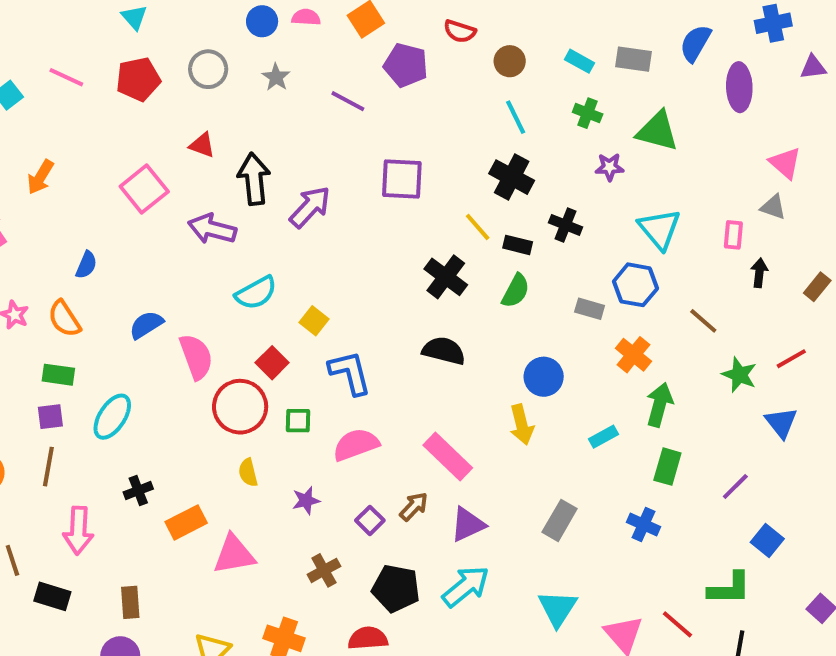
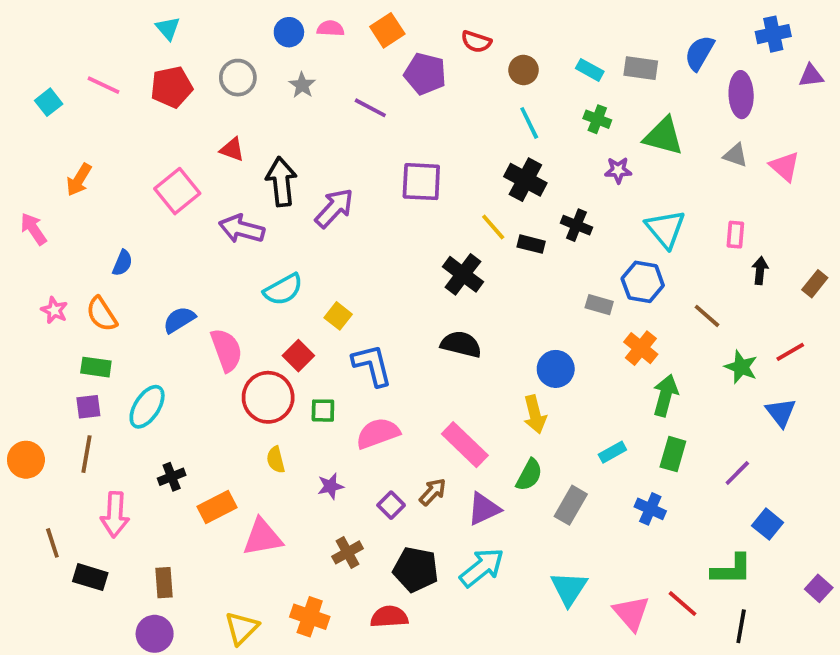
gray triangle: (773, 207) -> (735, 155), moved
green semicircle: (516, 291) -> (529, 475), moved
cyan rectangle: (604, 437) -> (612, 452), moved

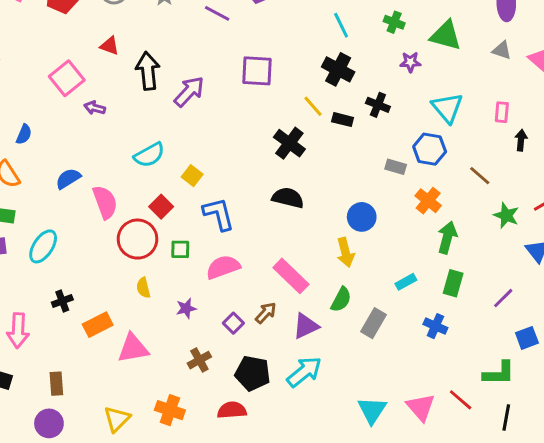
purple arrow: (242, 229) -> (95, 108), moved, size x0.6
blue square: (768, 524) -> (527, 338), turned 30
cyan triangle: (569, 588) -> (372, 410), moved

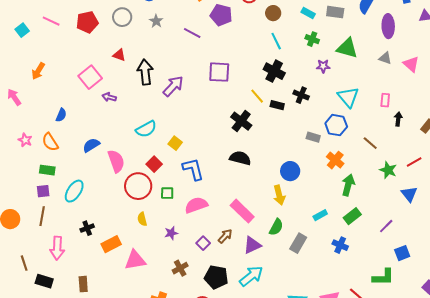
green rectangle: (453, 283) -> (352, 216), turned 36

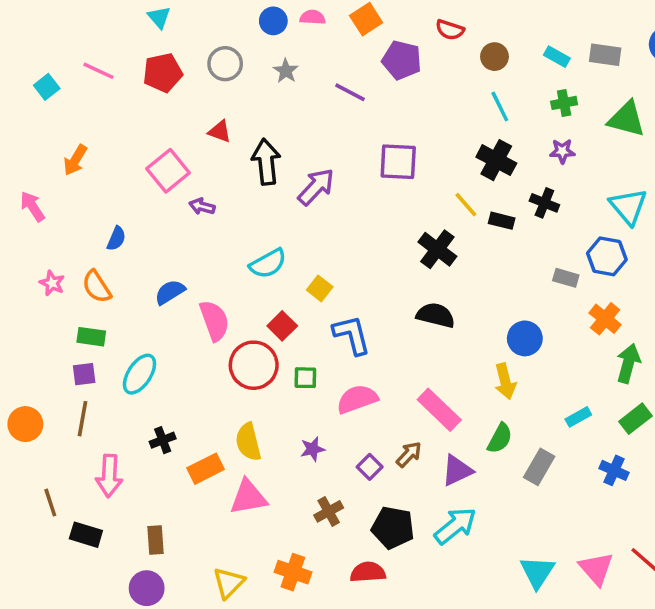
green cross: (312, 39) -> (564, 103), turned -32
purple star: (323, 66) -> (562, 151), moved
yellow semicircle: (142, 219) -> (248, 442), moved, size x1.5

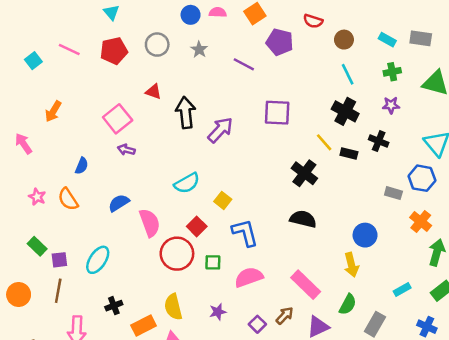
purple arrow: (202, 206) -> (126, 150), moved
green rectangle: (91, 337) -> (37, 246), moved, turned 36

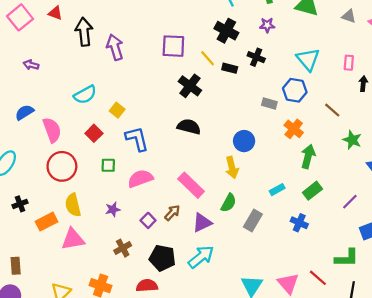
purple square: (277, 113) -> (173, 46), moved
pink square: (118, 119) -> (20, 17), moved
purple arrow: (220, 130) -> (115, 47), turned -60
red circle: (177, 254) -> (62, 166), moved

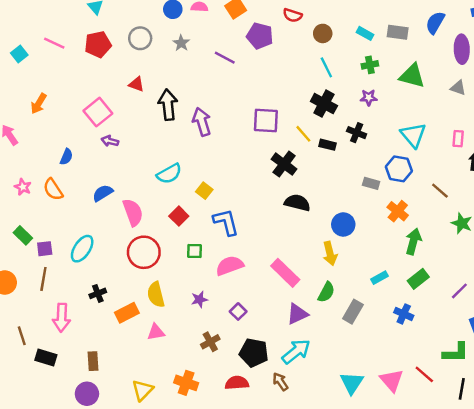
pink square: (20, 17) -> (98, 112), moved
black semicircle: (189, 127) -> (297, 203), moved
brown arrow: (172, 213) -> (280, 382), moved, turned -77
pink triangle: (73, 239) -> (156, 332), size x0.7

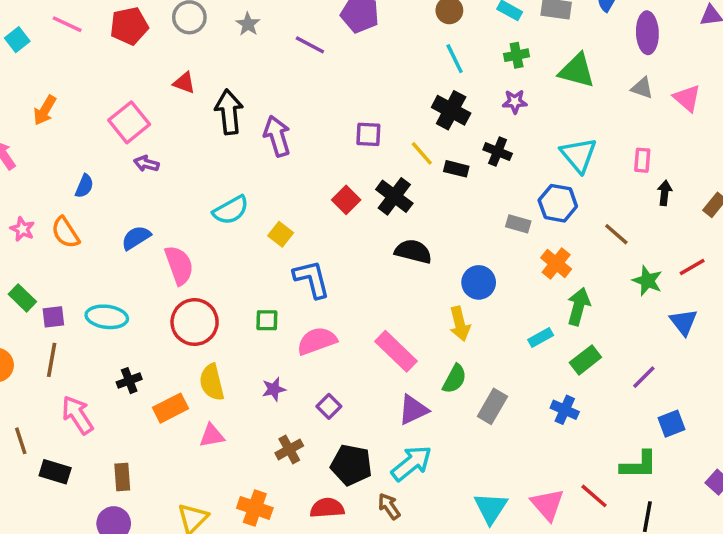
purple square: (266, 121) -> (368, 134), size x0.7
red square: (179, 216) -> (346, 200), moved
cyan ellipse: (82, 249) -> (107, 317), turned 64
cyan rectangle: (380, 278) -> (541, 338), moved
pink arrow: (62, 318) -> (77, 415), turned 144

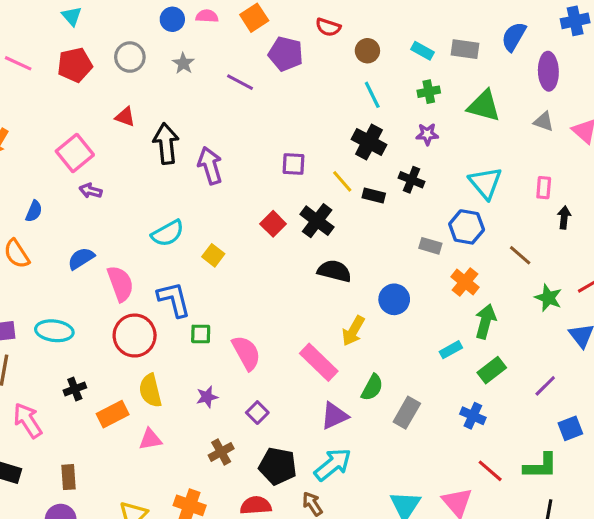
blue L-shape: (312, 279) -> (174, 299), moved
yellow arrow: (460, 324) -> (353, 331), moved, turned 44
pink semicircle: (317, 341) -> (246, 353), turned 81
red line: (594, 496) -> (490, 471), moved

